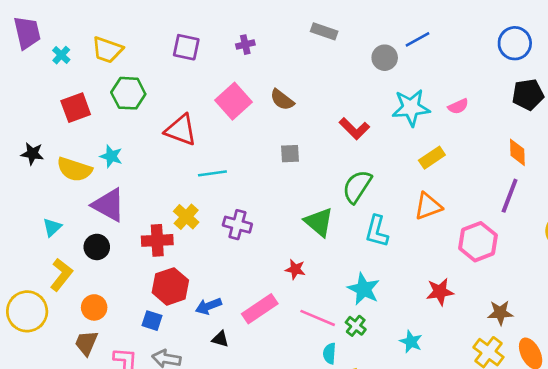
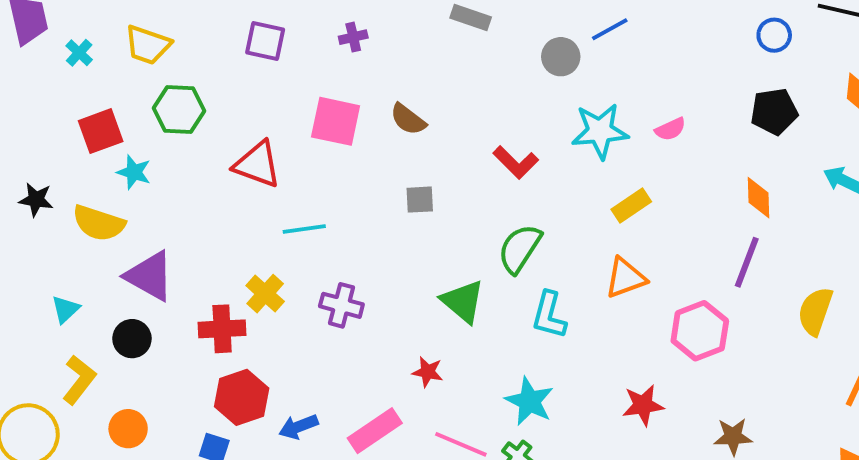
blue circle: (515, 43) -> (774, 35), moved, size x0.7
pink square: (233, 101) -> (336, 121), turned -36
cyan star: (111, 156) -> (134, 172), moved

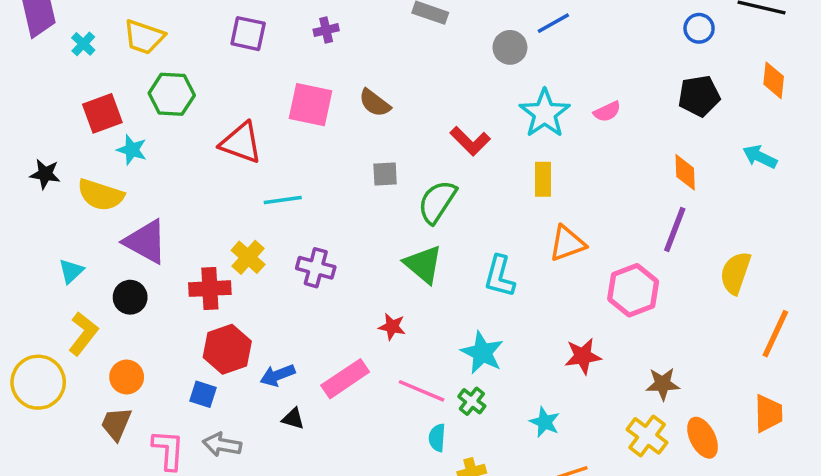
cyan star: (600, 131) -> (545, 113), turned -30
yellow rectangle: (631, 205) -> (543, 179), moved, turned -56
green semicircle: (520, 249) -> (437, 202), moved

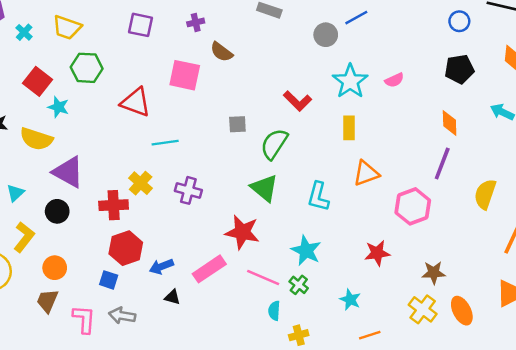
brown semicircle: (375, 103) -> (221, 52), moved
red square: (102, 113) -> (38, 81), turned -32
red star: (392, 327) -> (242, 232), size x1.8

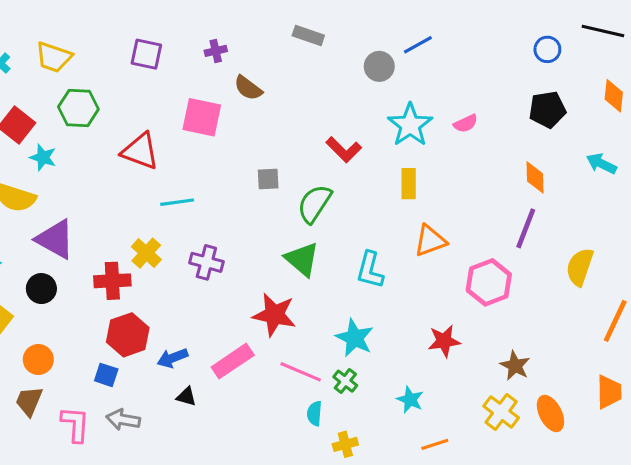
brown star: (434, 273) -> (515, 366), turned 30

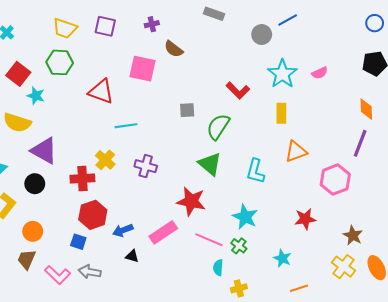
yellow trapezoid: (54, 57) -> (65, 28), moved
pink L-shape: (75, 424) -> (58, 275), turned 130

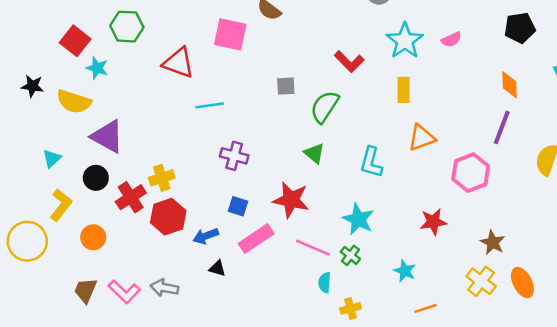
yellow cross: (105, 160) -> (162, 178), moved, turned 30
green triangle: (210, 164) -> (314, 153), size x0.7
red cross: (82, 179) -> (131, 197), moved, turned -30
blue square: (78, 242) -> (238, 206), moved
brown trapezoid: (26, 259) -> (85, 290), moved

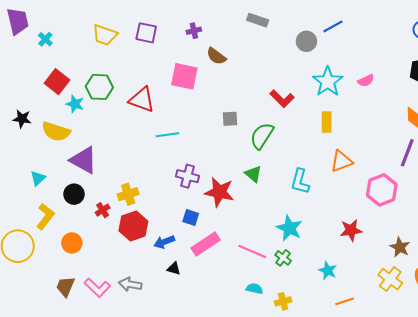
green hexagon: (127, 27) -> (99, 87), moved
red cross: (131, 197) -> (103, 210), size x0.6
red star: (291, 200) -> (219, 192), moved
cyan semicircle: (325, 283) -> (254, 289), moved, turned 98

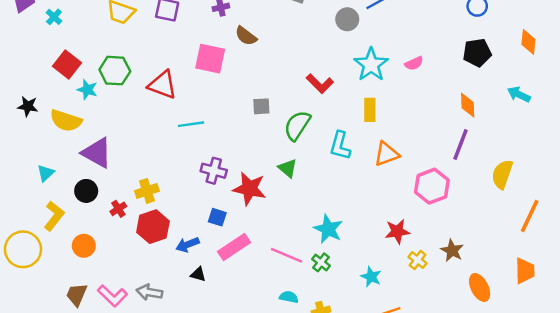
cyan L-shape: (300, 181) -> (340, 146), moved
yellow cross: (390, 279) -> (418, 260), moved, size x0.7

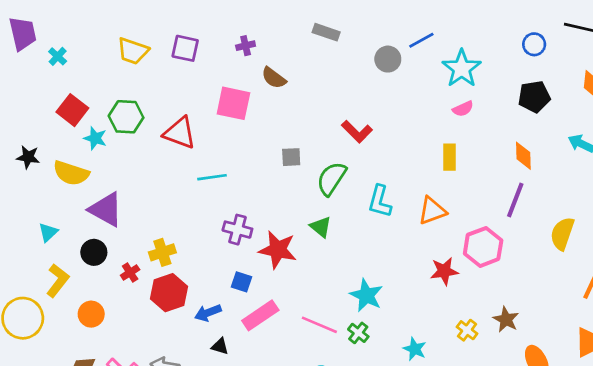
cyan star: (371, 65) -> (462, 68), moved
yellow rectangle: (370, 110) -> (450, 157), moved
red star: (397, 231) -> (444, 271), moved

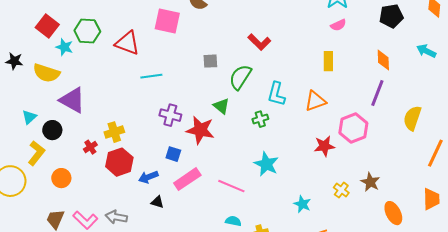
green triangle: (321, 227) -> (221, 106), moved
black circle: (94, 252) -> (52, 130), moved
green cross: (358, 333) -> (260, 119), moved, turned 35

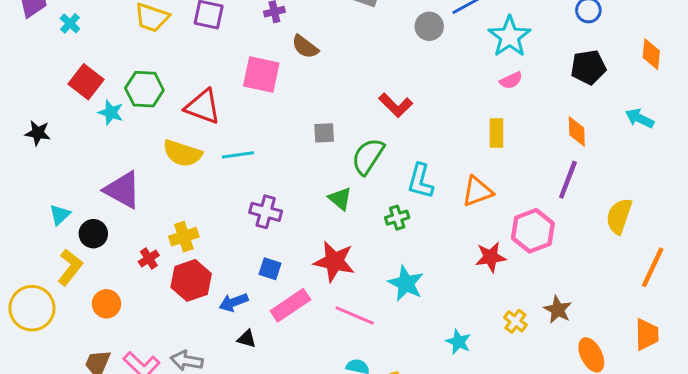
yellow semicircle: (46, 73) -> (182, 153), moved
red star: (200, 130) -> (334, 261), moved

